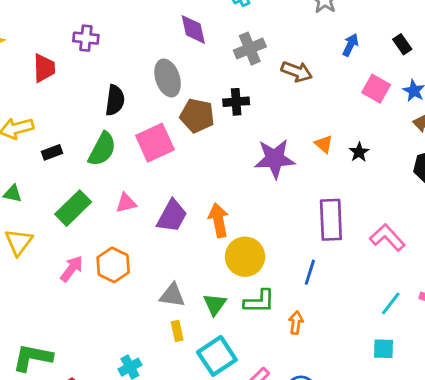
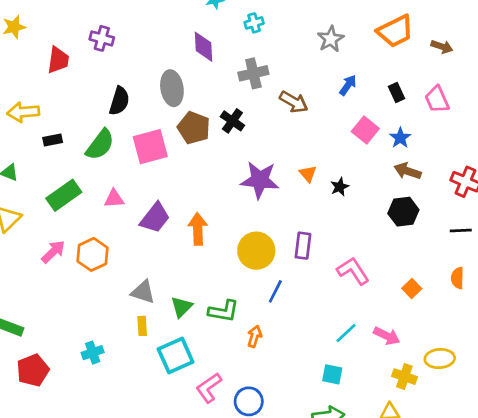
black cross: (236, 102) -> (232, 121), turned 30
purple rectangle: (331, 220) -> (303, 246), size x0.7
yellow circle: (245, 257) -> (256, 251), moved

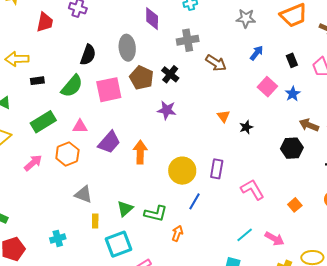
gray star: (331, 39) -> (246, 18), turned 30
brown arrow: (408, 171) -> (309, 125), moved
purple star: (260, 180) -> (167, 110), moved, size x0.7
orange hexagon: (92, 254) -> (67, 154), moved
gray triangle: (143, 292) -> (83, 194), moved

